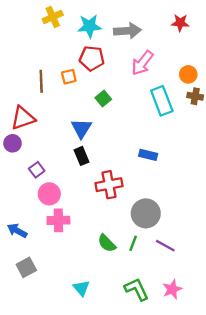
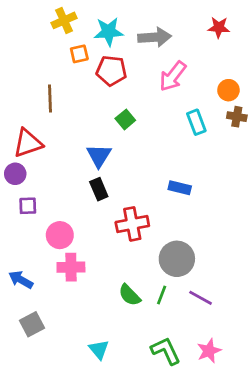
orange square: (69, 77) -> (79, 54), moved
cyan rectangle: (162, 101) -> (196, 122), size x0.7
purple square: (37, 170) -> (28, 206), moved, turned 35

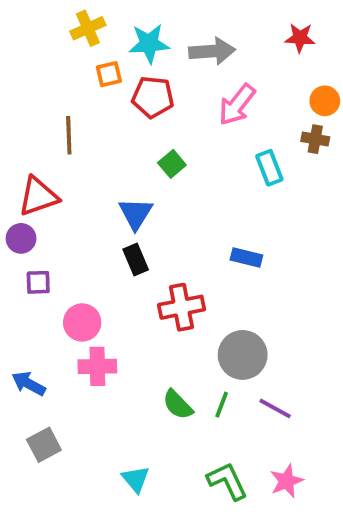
orange circle: (228, 90) -> (325, 101), moved
brown cross: (237, 117) -> (315, 139), moved

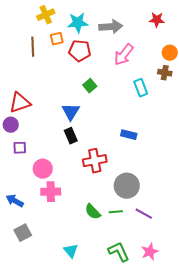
brown line: (69, 135) -> (33, 47), moved
green line: (222, 405) -> (116, 212), turned 64

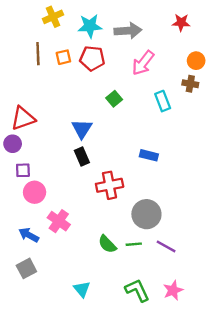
orange square: (57, 39) -> (63, 57), moved
green square: (90, 86) -> (114, 99), moved
pink circle: (43, 169) -> (35, 192), moved
pink cross: (51, 192) -> (59, 221), turned 36
blue arrow: (15, 201) -> (29, 235), moved

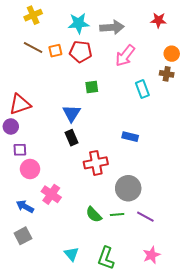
yellow cross: (53, 17) -> (33, 15), moved
brown line: (38, 54) -> (33, 48), turned -60
green square: (114, 99) -> (92, 87), moved, turned 32
green L-shape: (137, 290) -> (106, 258), moved, turned -135

